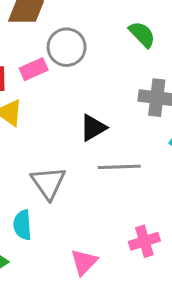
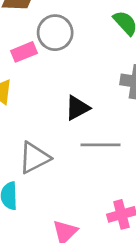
gray triangle: (48, 183) -> (34, 158), turned 36

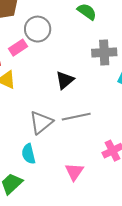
gray line: (100, 145) -> (76, 117), moved

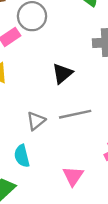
gray triangle: (41, 123) -> (36, 121), size x0.7

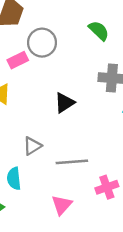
gray line: (75, 114) -> (72, 162), moved

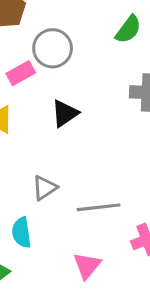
green semicircle: (99, 31) -> (128, 29), turned 85
black triangle: (64, 103) -> (65, 113), moved

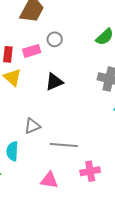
gray circle: (53, 48) -> (55, 39), size x0.6
pink triangle: (87, 266) -> (49, 180), turned 48

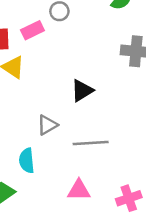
black triangle: (54, 82) -> (82, 91), moved
pink cross: (90, 171) -> (129, 198), moved

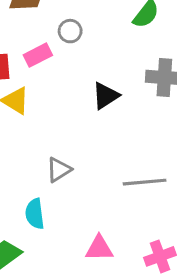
black triangle: (82, 91) -> (106, 96), moved
gray line: (91, 143) -> (145, 182), moved

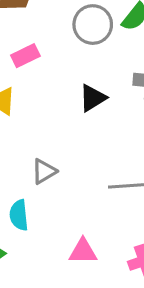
gray circle: (70, 31) -> (93, 25), moved, size x1.6

